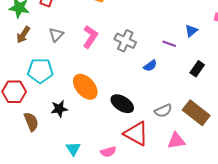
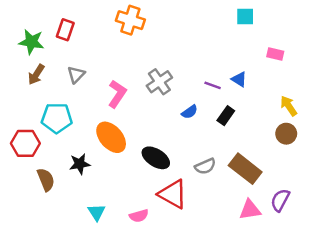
blue triangle: (191, 31) -> (239, 79), moved, turned -48
pink L-shape: (90, 37) -> (117, 94), moved
gray cross: (125, 41) -> (159, 82), turned 30
black rectangle: (197, 69) -> (226, 116), moved
pink triangle: (176, 141) -> (250, 210), moved

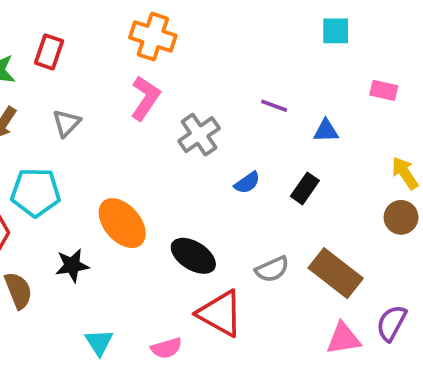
blue triangle: (239, 79) -> (326, 131), turned -35
purple line: (213, 85) -> (274, 106), moved
pink L-shape: (117, 94) -> (145, 98), moved

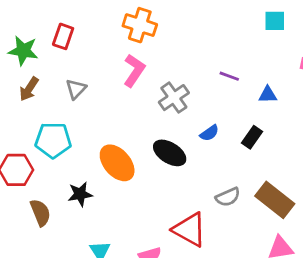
black ellipse: (193, 256) -> (170, 153), moved

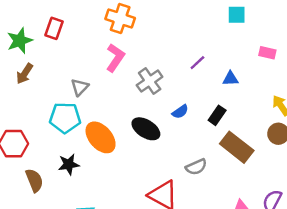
green star: (23, 51) -> (20, 41), turned -30
purple line: (229, 76) -> (197, 63), turned -63
gray triangle: (76, 89) -> (80, 87), moved
cyan pentagon: (53, 140) -> (65, 118), moved
brown rectangle: (275, 200) -> (237, 147), moved

